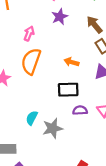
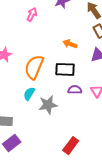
orange semicircle: (31, 61) -> (34, 67), moved

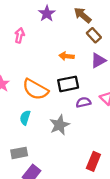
orange semicircle: (34, 67) -> (35, 89), turned -70
cyan semicircle: (29, 94) -> (25, 118), moved

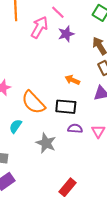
pink arrow: (20, 35) -> (39, 27), moved, size x1.5
gray star: (60, 125) -> (46, 143), turned 30

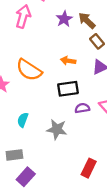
purple star: (66, 34) -> (64, 19), moved
orange semicircle: (33, 102) -> (29, 70), moved

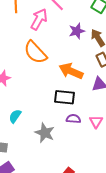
orange arrow: (68, 61) -> (71, 71), size x1.6
orange semicircle: (29, 70) -> (35, 52), moved

